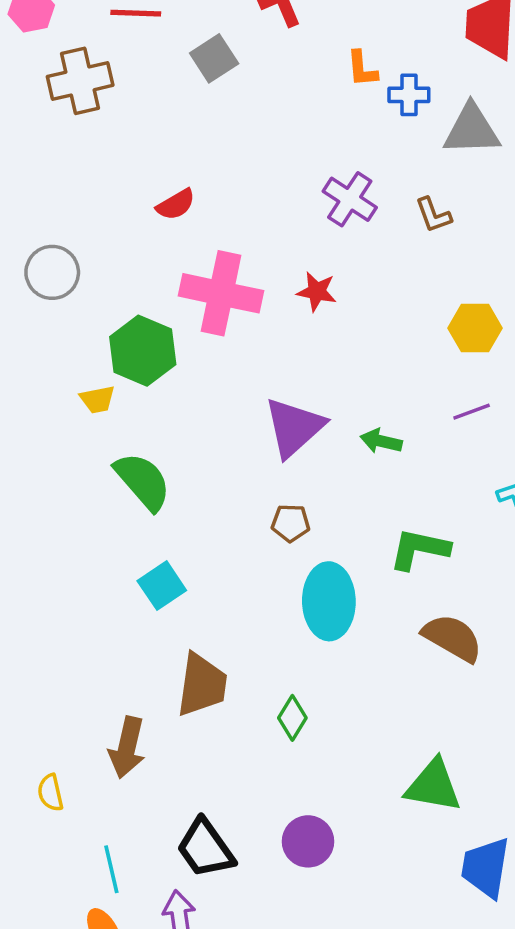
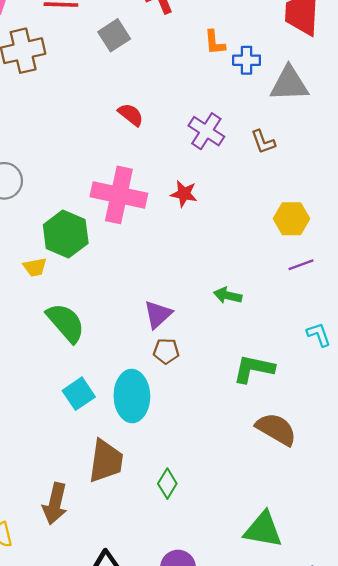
red semicircle: (176, 205) -> (131, 115), moved, turned -112
purple line: (472, 412) -> (301, 265), moved
purple triangle: (294, 427) -> (158, 314), moved, size x0.7
cyan ellipse: (329, 601) -> (132, 396), moved

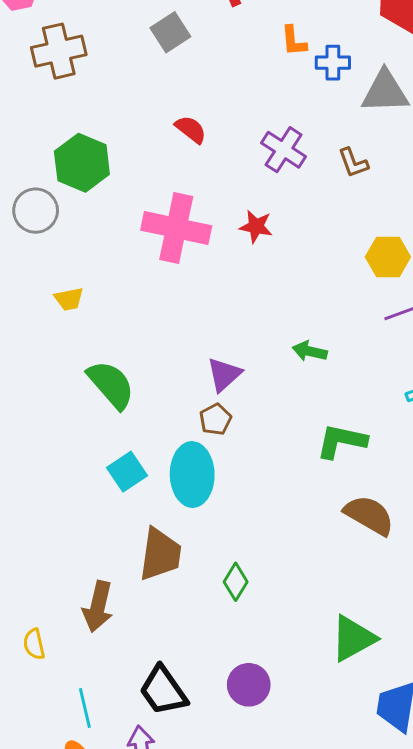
green hexagon: (66, 234) -> (82, 163), moved
yellow trapezoid: (35, 267) -> (69, 299), moved
brown pentagon: (166, 351) -> (215, 419), moved, turned -30
green triangle: (263, 530) -> (353, 638), turned -39

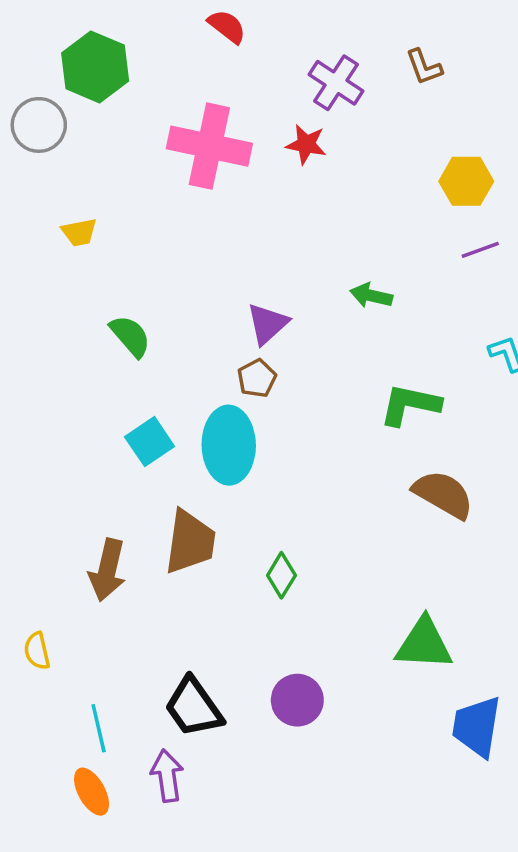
purple cross: (284, 150) -> (336, 83), moved
green semicircle: (111, 385) -> (130, 336), size x0.7
brown arrow: (98, 606) -> (107, 570), moved
green triangle: (353, 638) -> (424, 644), turned 32

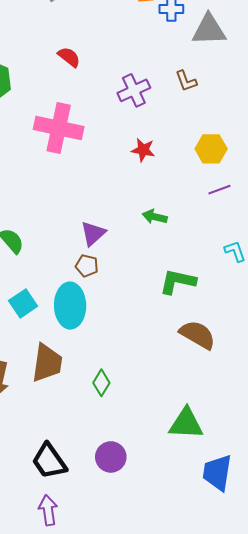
purple cross: (336, 83) -> (134, 90), turned 32
red star: (306, 144) -> (143, 150), moved
brown pentagon: (257, 378) -> (87, 266), turned -30
purple arrow: (167, 776) -> (48, 510), moved

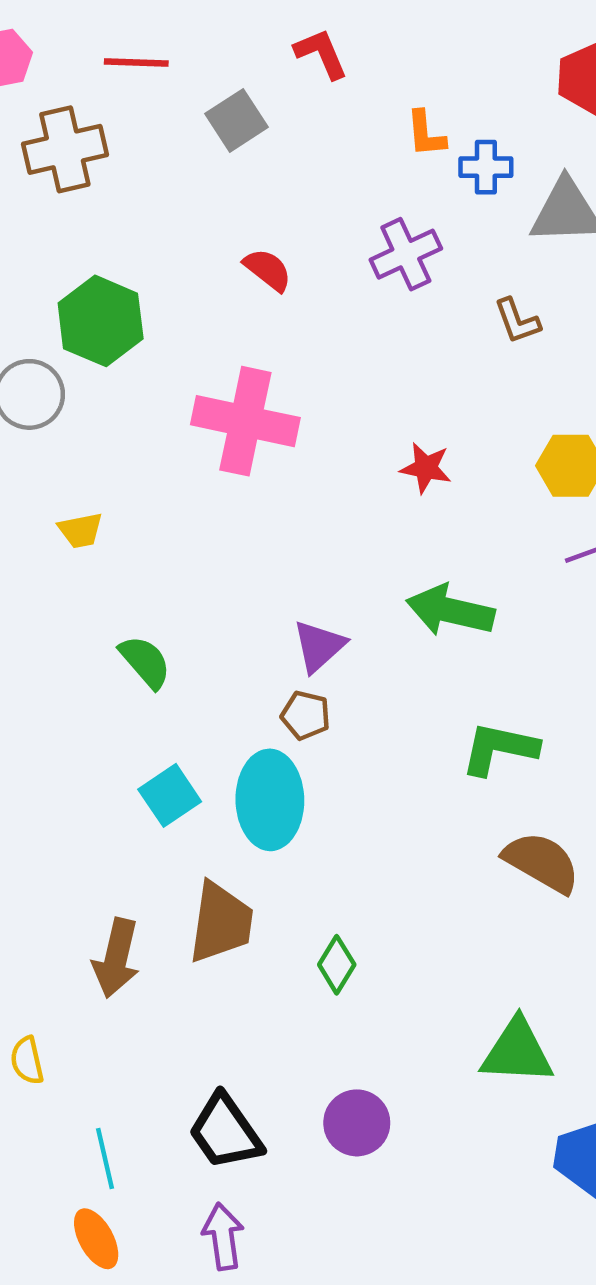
purple cross: (134, 90) -> (406, 254), moved
green arrow: (155, 217) -> (450, 611), size x1.6

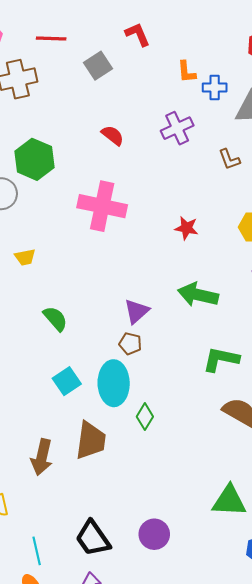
green diamond: (337, 965) -> (145, 417), moved

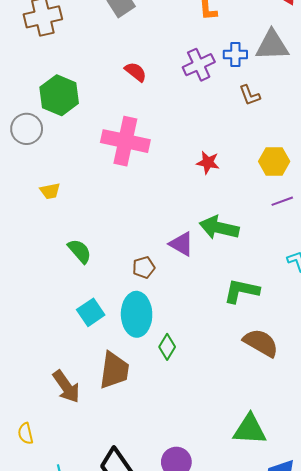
blue cross: (215, 87) -> (235, 54), moved
purple triangle: (137, 311) -> (181, 244), moved, turned -48
brown pentagon: (130, 344) -> (144, 267), moved, turned -30
brown arrow: (42, 457) -> (66, 387), turned -48

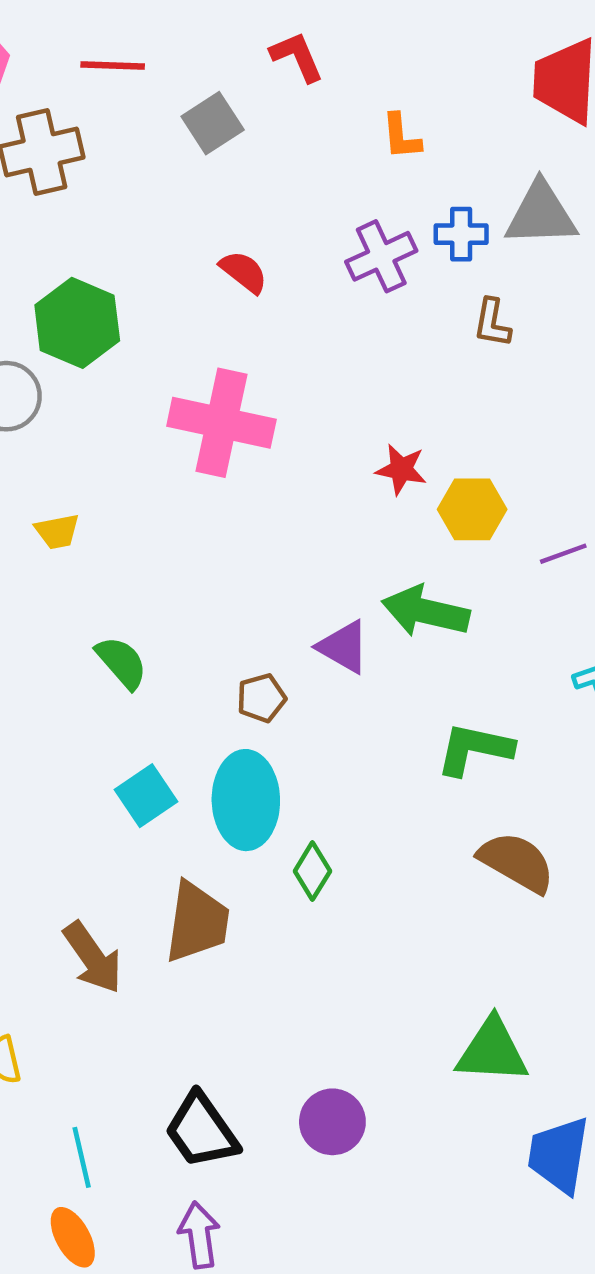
brown L-shape: (250, 95) -> (492, 323), turned 30
yellow hexagon: (274, 161) -> (472, 509), moved

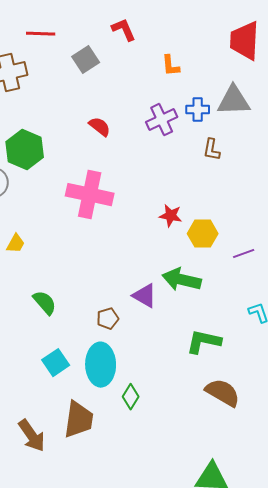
yellow trapezoid: (57, 532) -> (16, 244), turned -50

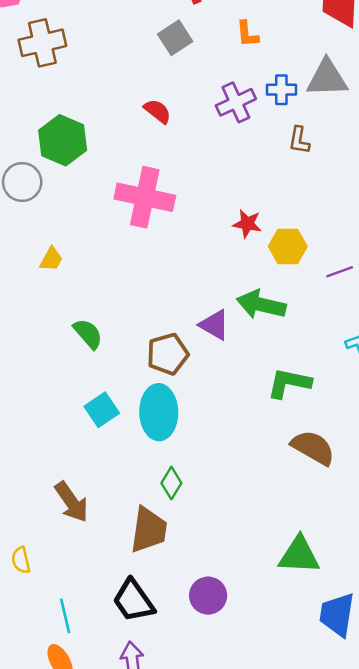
gray square: (86, 60) -> (175, 38), moved
brown pentagon: (108, 319) -> (168, 354), size x1.5
green diamond: (131, 397) -> (171, 483), moved
brown trapezoid: (79, 420) -> (149, 530), moved

